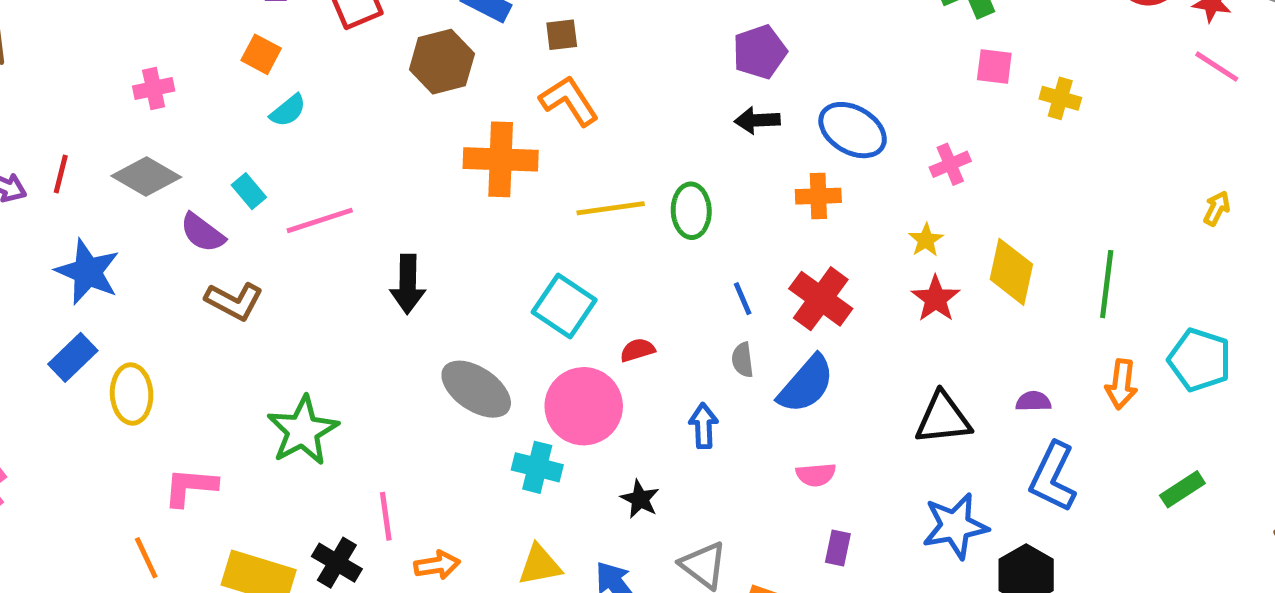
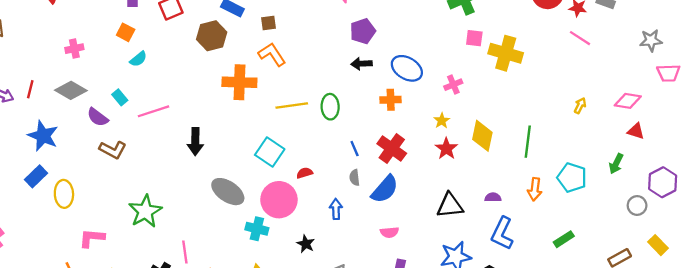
yellow cross: (1060, 98) -> (506, 53), size x1.8

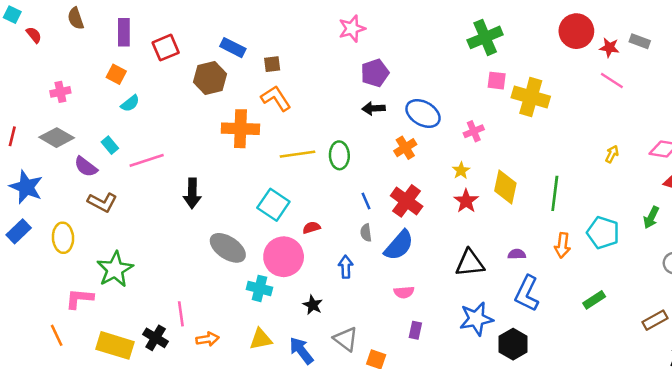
orange cross: (391, 100) -> (405, 148), turned -30
yellow ellipse: (64, 194) -> (63, 238), moved
green star: (145, 211) -> (115, 269), moved

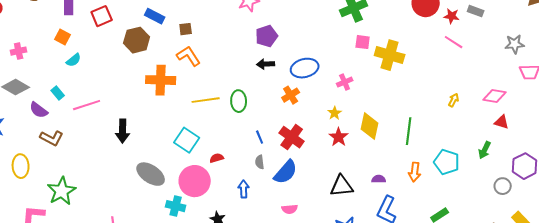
blue ellipse: (423, 113) -> (305, 68), turned -44

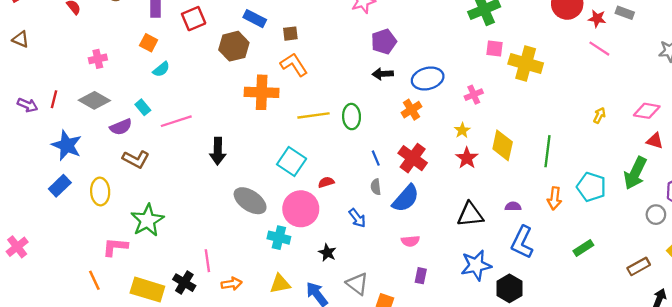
purple semicircle: (39, 110) -> (121, 127), turned -60
green arrow: (485, 150) -> (635, 173), size x1.6
blue arrow: (244, 189) -> (357, 218), turned 144

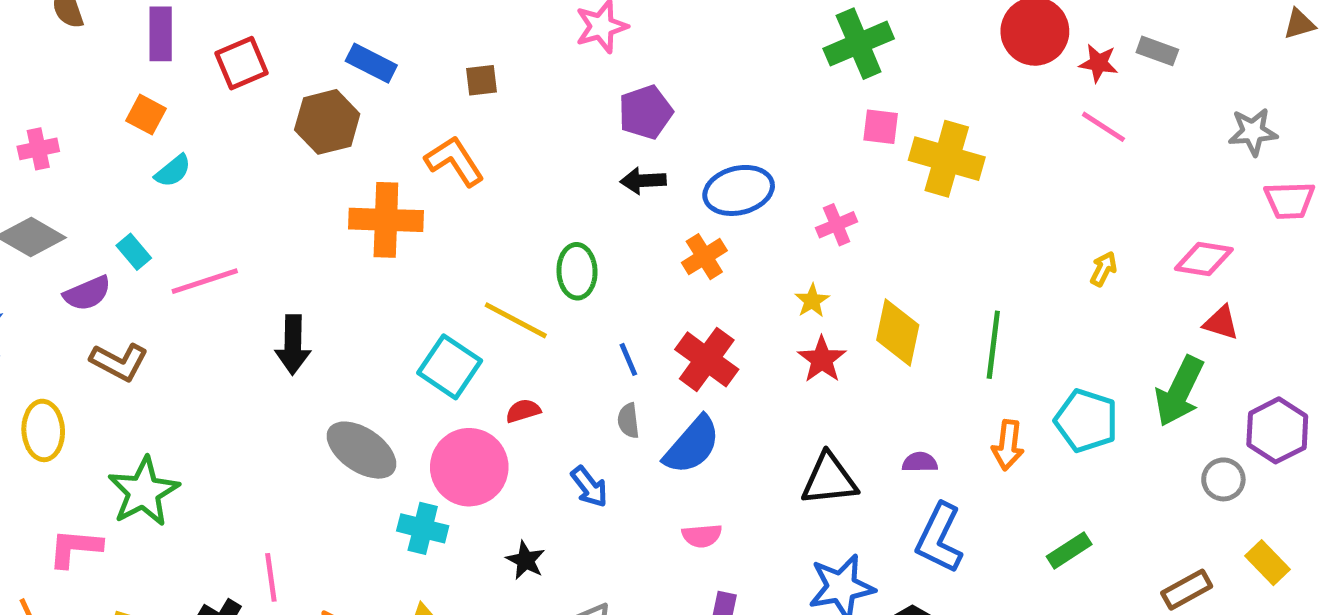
brown square: (290, 34) -> (481, 80), moved
yellow line: (313, 115) -> (516, 320), moved, turned 36

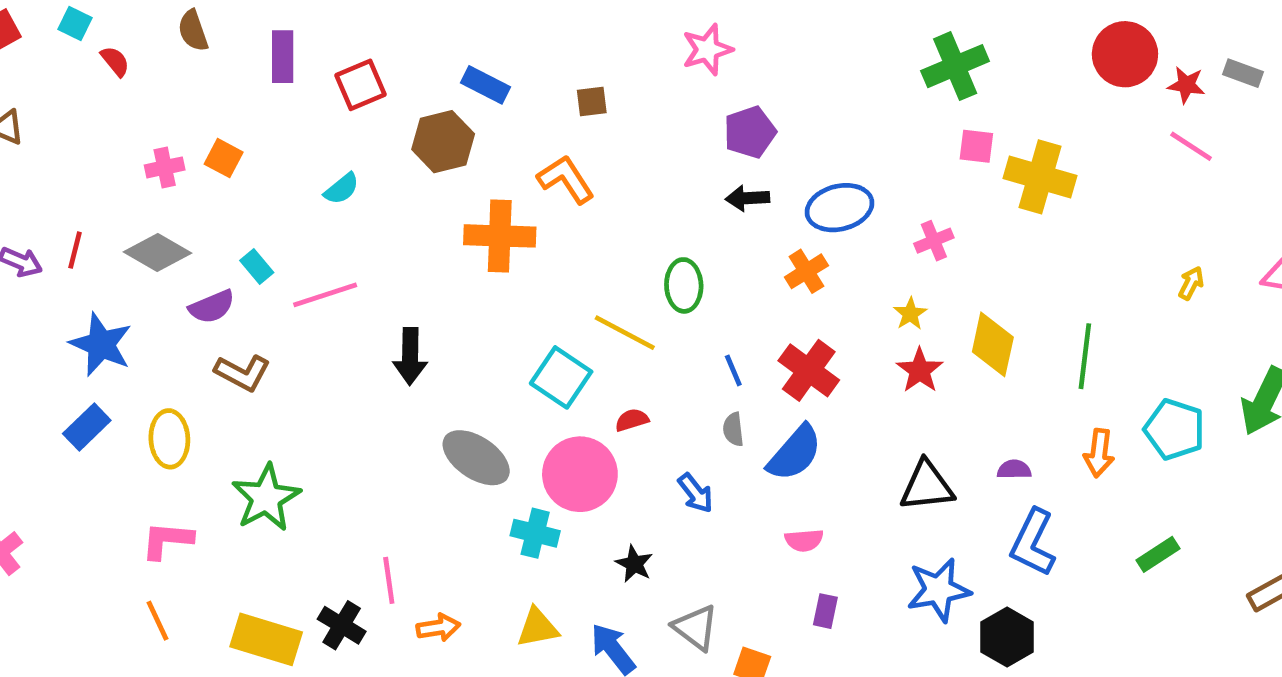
orange square: (146, 115) -> (224, 158), moved
cyan semicircle: (173, 171) -> (342, 189), moved
pink L-shape: (75, 548) -> (167, 540), moved

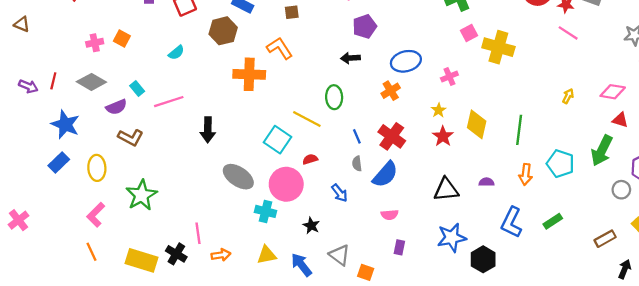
pink square: (976, 146) -> (469, 33), turned -35
black arrow: (747, 198) -> (350, 58), moved
pink L-shape: (167, 540) -> (96, 215), turned -50
blue L-shape: (1033, 543) -> (511, 222), moved

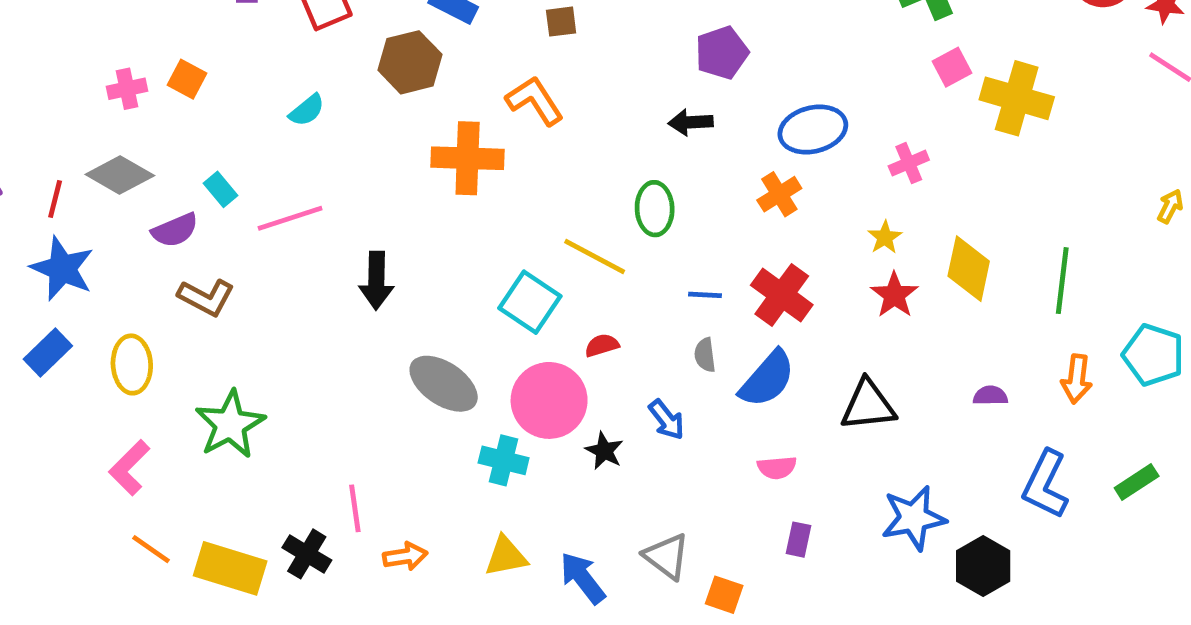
red line: (53, 81) -> (55, 199), moved
blue line: (357, 136) -> (705, 295), turned -64
black triangle: (446, 190) -> (868, 405), moved
black star: (311, 226) -> (604, 451), moved
orange line: (91, 252) -> (151, 549), moved, turned -30

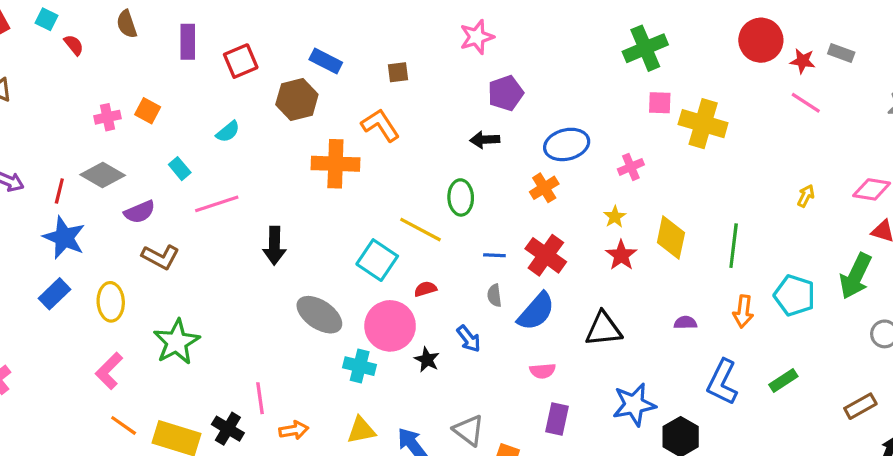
pink square: (952, 67) -> (660, 103), turned 30
cyan rectangle: (221, 189) -> (180, 169), moved
purple rectangle: (798, 540) -> (557, 419), size x1.4

